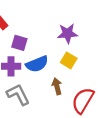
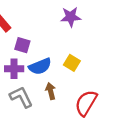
purple star: (68, 33) -> (71, 17), moved
brown arrow: (57, 86) -> (51, 91), moved

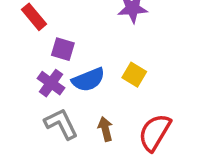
purple cross: (14, 69) -> (51, 83), turned 36
brown arrow: (51, 91) -> (105, 129), moved

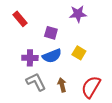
purple square: (63, 49) -> (51, 33), moved
purple cross: (51, 83) -> (30, 58), turned -35

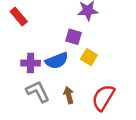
purple square: (51, 33) -> (73, 37), moved

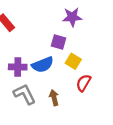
red semicircle: (103, 98) -> (84, 83), moved, size x0.7

